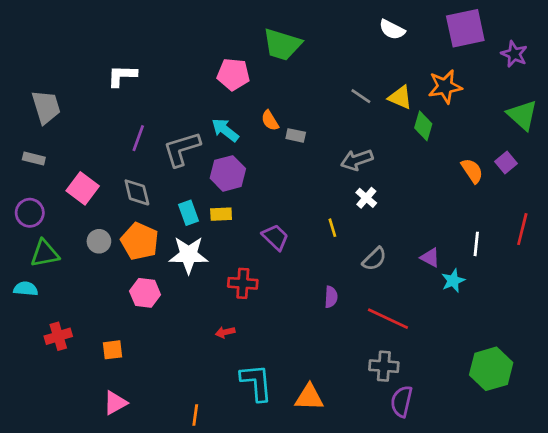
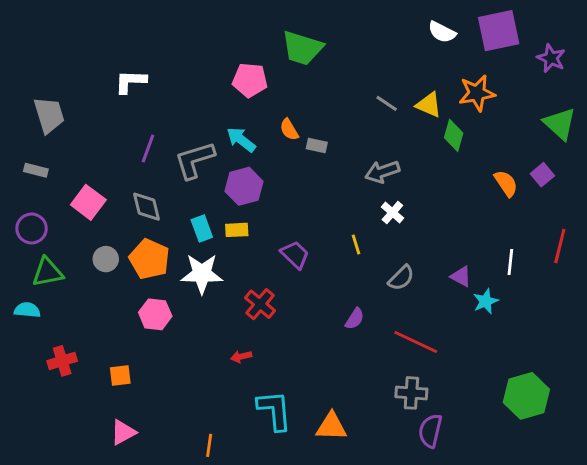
white semicircle: (392, 30) -> (442, 32), moved
red cross: (243, 283) -> (260, 304), turned 36
purple semicircle: (331, 297) -> (355, 319), turned 30

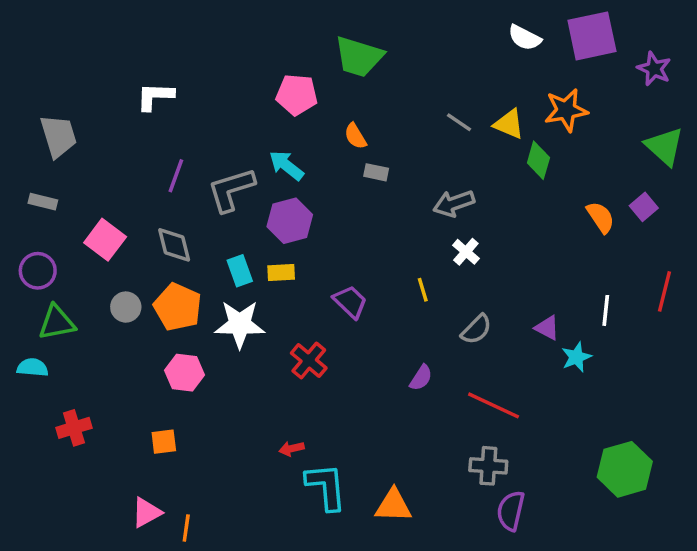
orange semicircle: (289, 130) -> (355, 136), moved
red arrow: (241, 357) -> (292, 449), moved
orange square: (120, 375) -> (164, 442), moved
orange line: (209, 445) -> (186, 528), moved

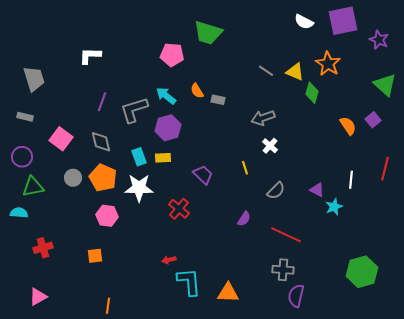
orange star: (566, 110) -> (328, 64), turned -30
orange semicircle: (355, 136) -> (197, 91), moved
pink triangle: (146, 512) -> (38, 297), moved

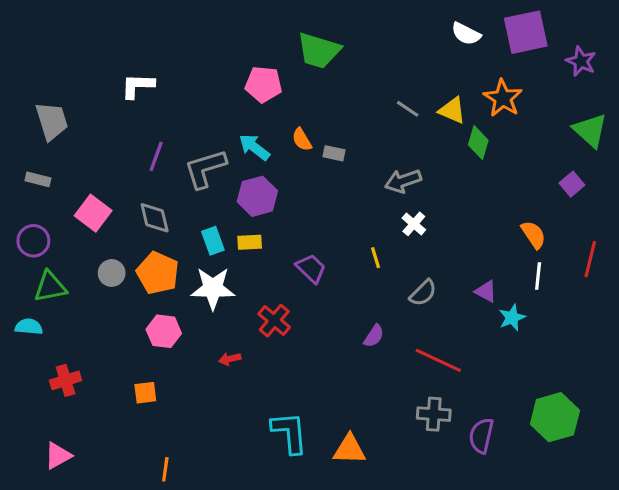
orange semicircle: (348, 126) -> (533, 235), moved
red arrow: (169, 260) -> (230, 359), moved
purple semicircle: (296, 296) -> (481, 436), moved

